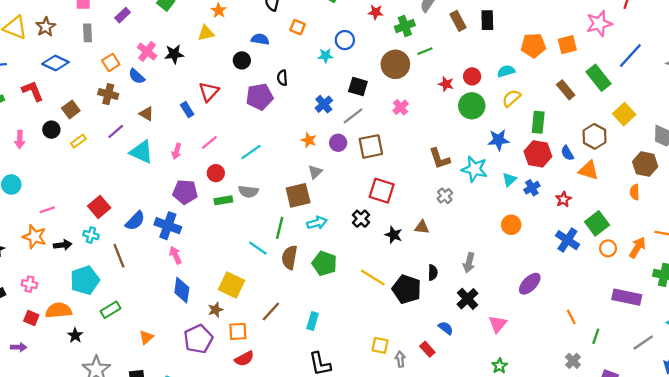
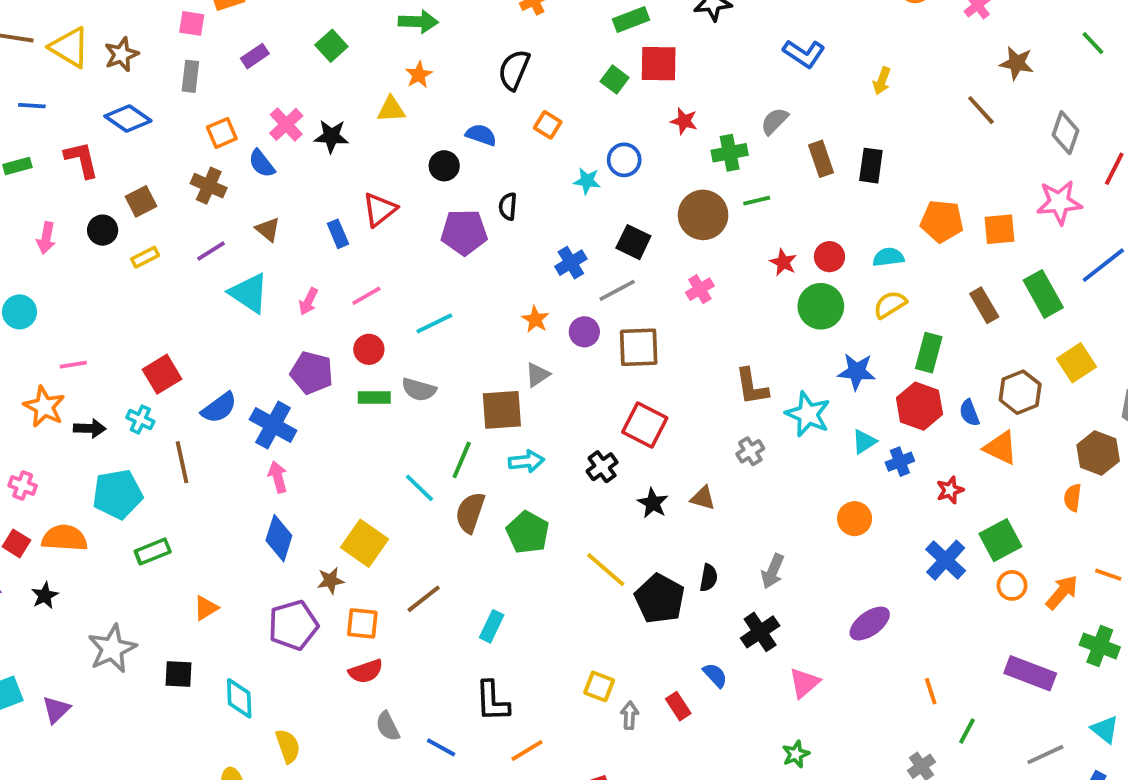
black star: (75, 335) -> (45, 596), moved

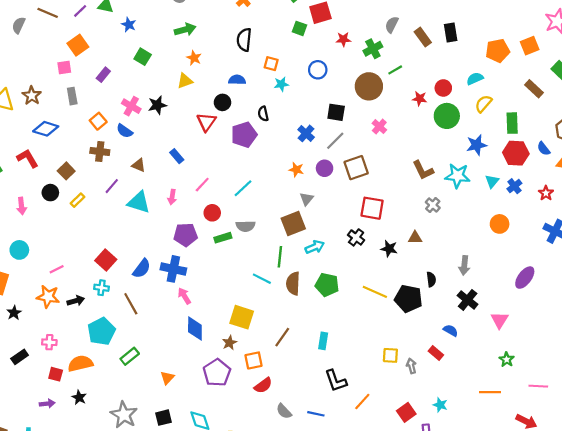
cyan star: (587, 181) -> (281, 84), moved
red triangle: (380, 210) -> (206, 122), moved

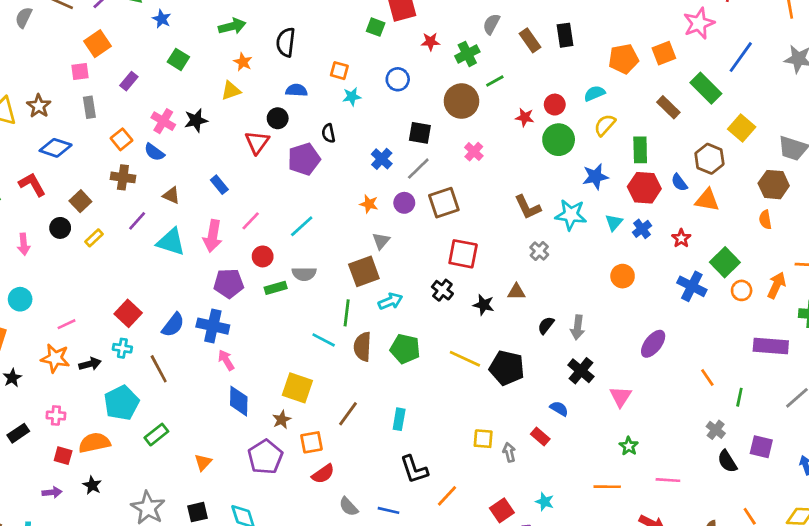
black semicircle: (244, 40) -> (286, 42), moved
pink arrow: (172, 197) -> (213, 236), size x1.6
black semicircle: (431, 279) -> (546, 325), moved, turned -136

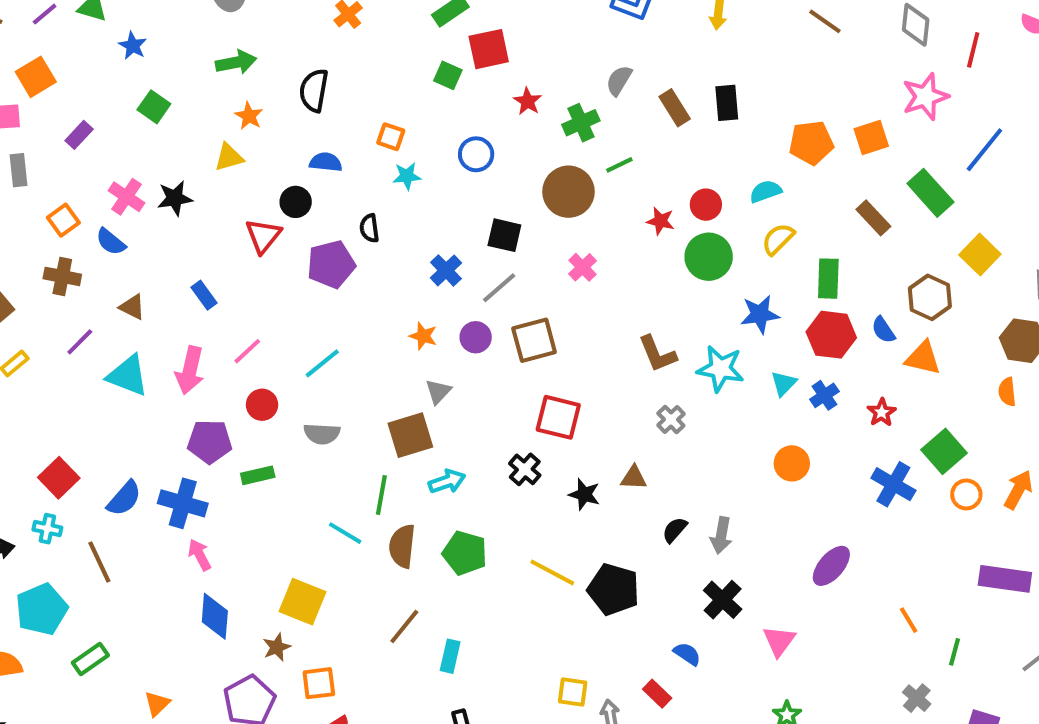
red star: (430, 42) -> (528, 101), turned 30
green rectangle: (276, 288) -> (258, 475), moved
brown line: (348, 414) -> (404, 626), moved

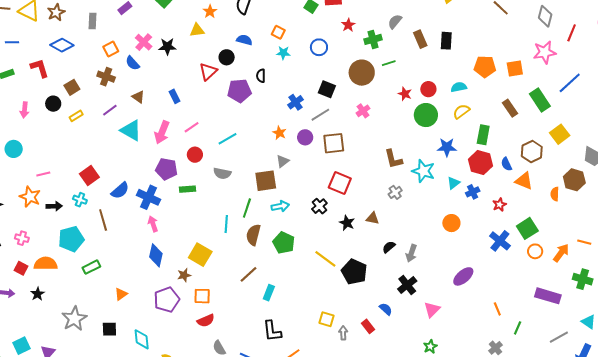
orange semicircle: (1007, 392) -> (555, 194), moved
cyan line: (345, 533) -> (226, 224), turned 54

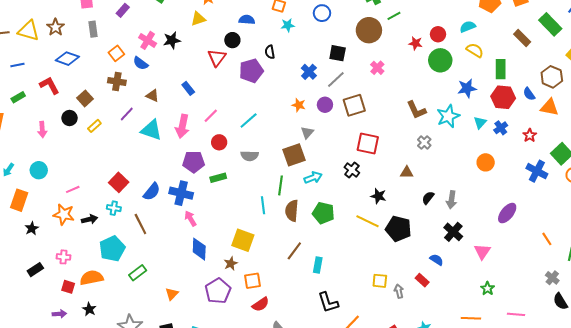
yellow semicircle: (461, 111) -> (475, 50), turned 78
cyan star: (423, 171) -> (448, 116), turned -30
black star: (347, 223) -> (378, 196), moved

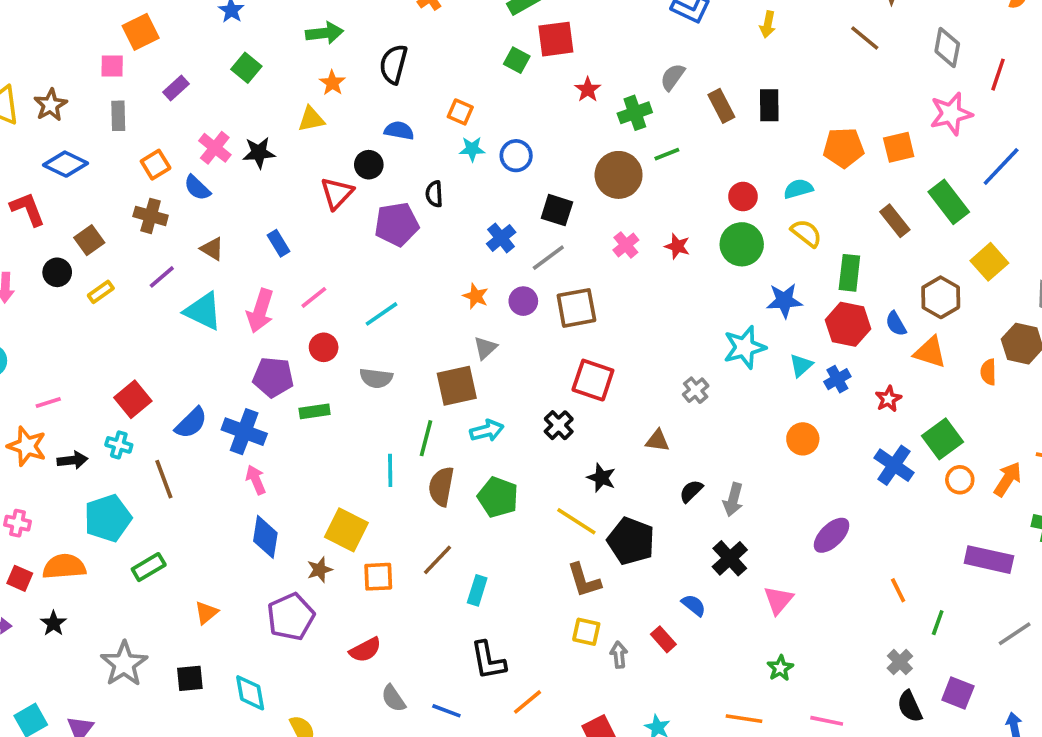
blue circle: (322, 13) -> (516, 156), moved
red star: (416, 43) -> (677, 246), moved
brown L-shape: (416, 110) -> (584, 580), moved
orange square: (252, 281) -> (378, 577), moved

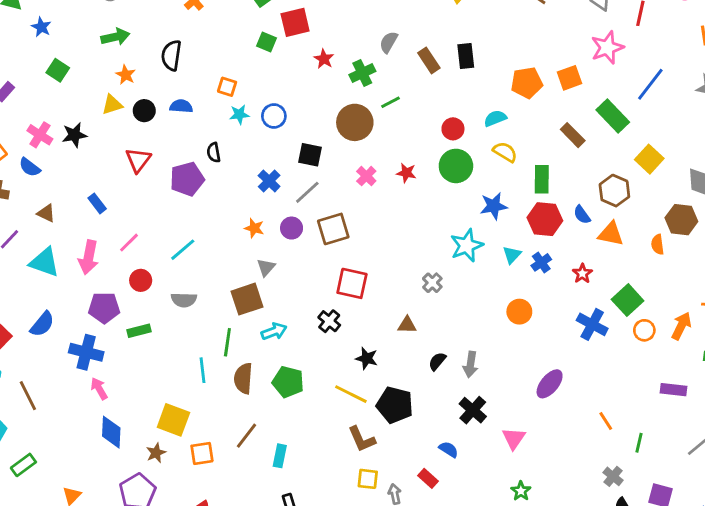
black circle: (369, 165) -> (144, 111), moved
blue semicircle: (191, 423) -> (42, 324), moved
purple rectangle: (989, 560) -> (674, 390), size x0.7

